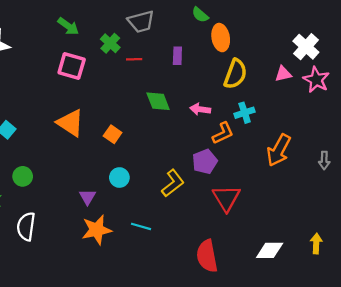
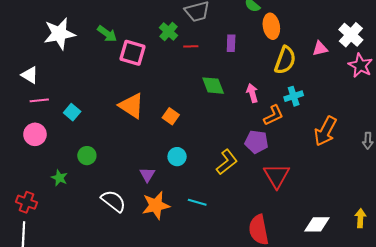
green arrow: (68, 26) -> (107, 34), moved
pink triangle: (283, 74) -> (320, 48), moved
pink arrow: (200, 109) -> (252, 93), turned 66
purple pentagon: (205, 162) -> (257, 142), turned 30
white semicircle: (26, 226) -> (113, 201), moved, turned 120

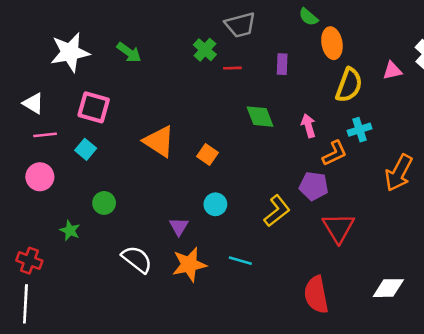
pink square: (132, 53) -> (94, 107), moved

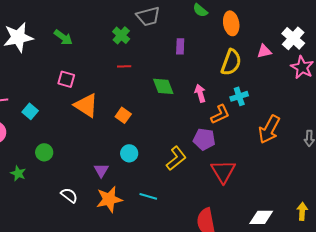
orange ellipse: (332, 43) -> (231, 23), moved
red line: (232, 68) -> (124, 66), moved
pink square: (94, 107) -> (66, 79), moved, size x0.7
white semicircle: (137, 259) -> (69, 195), size x0.7

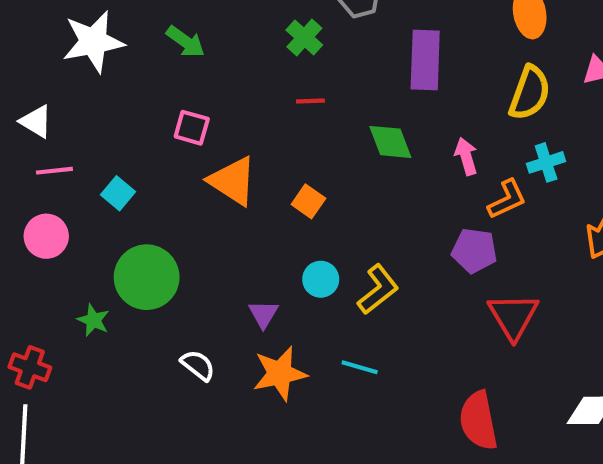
purple rectangle: (180, 46) -> (425, 60), size x1.8
green circle: (44, 152) -> (147, 277), size x1.8
yellow L-shape: (176, 158) -> (378, 289), moved

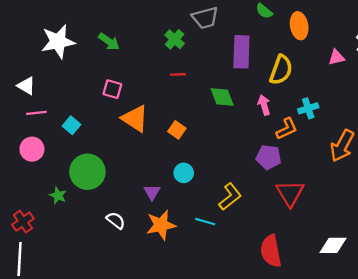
yellow semicircle: (530, 93) -> (281, 70), moved
yellow L-shape: (378, 289) -> (230, 197), moved
red cross: (30, 367) -> (23, 222), turned 35

